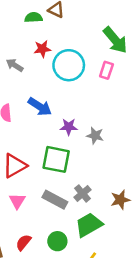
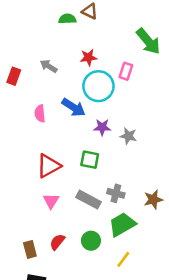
red star: (42, 49) -> (88, 57), moved
cyan circle: (69, 65) -> (98, 86), moved
pink rectangle: (106, 70) -> (126, 71), moved
green square: (56, 159) -> (90, 160), size x0.7
gray cross: (83, 193) -> (116, 193), turned -35

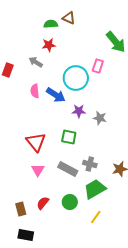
red star: (88, 57) -> (49, 45), moved
pink semicircle: (40, 114) -> (35, 91), moved
red triangle: (49, 166) -> (36, 142), turned -40

